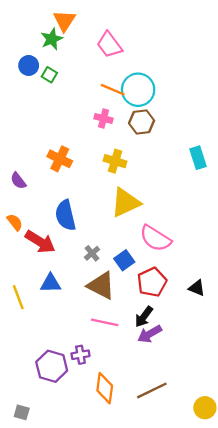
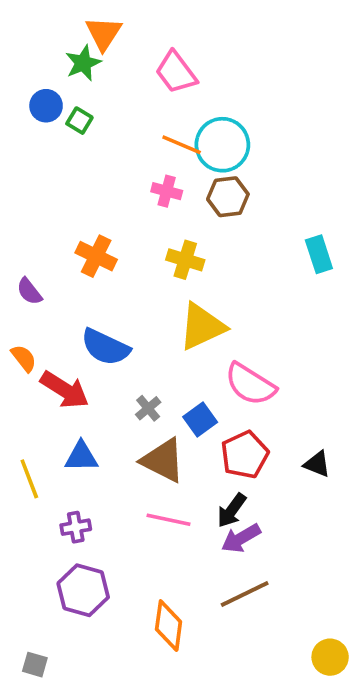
blue semicircle: (66, 215) -> (105, 347), turned -52
purple cross: (80, 355) -> (76, 527), moved
brown line: (152, 390) -> (245, 594), moved

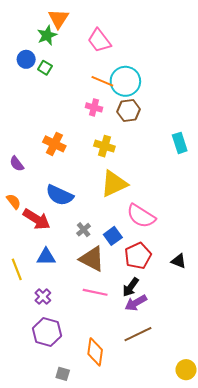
purple cross: (76, 527) -> (43, 297), turned -35
gray square: (35, 665) -> (63, 374), moved

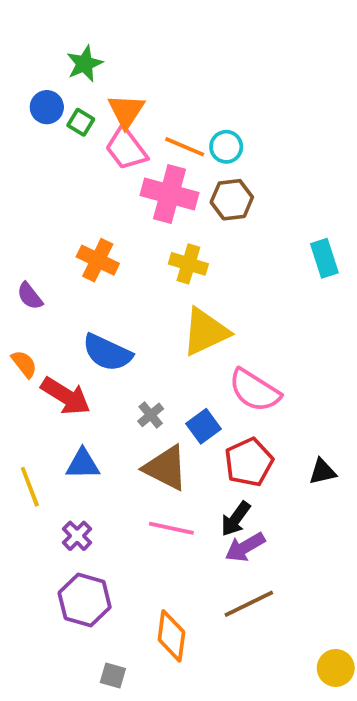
orange triangle: (59, 19) -> (126, 111), moved
pink trapezoid: (99, 41) -> (126, 149), moved
cyan circle: (125, 81) -> (226, 147), size x0.6
pink cross: (94, 107) -> (170, 194), size x1.8
black triangle: (179, 261) -> (322, 472), turned -35

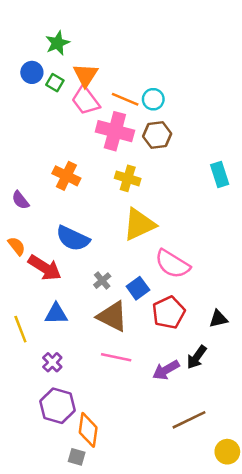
black arrow: (236, 519) -> (197, 357), moved
brown line: (249, 604) -> (189, 420), moved
orange diamond: (171, 636) -> (88, 430), moved

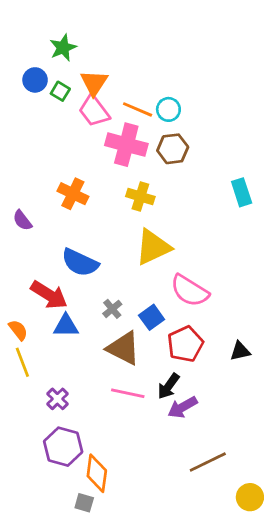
orange semicircle: (17, 246) -> (18, 330), moved
blue triangle: (56, 314) -> (66, 326), moved
black arrow: (197, 357) -> (168, 386), moved

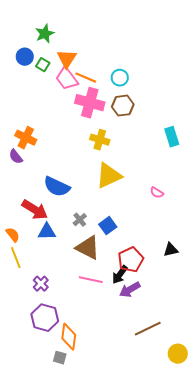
orange line: (138, 109) -> (86, 78), moved
orange cross: (73, 194) -> (26, 138), moved
pink semicircle: (190, 291) -> (157, 193), moved, size x0.5
red pentagon: (185, 344) -> (131, 260), moved

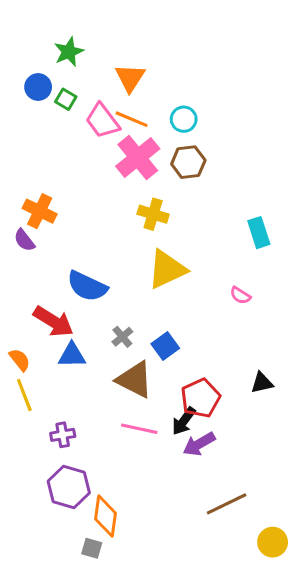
orange triangle: (67, 59) -> (130, 78), moved
pink cross: (90, 103) -> (138, 157), turned 36
cyan rectangle: (172, 137) -> (259, 233), moved
purple cross: (41, 284) -> (63, 435), turned 35

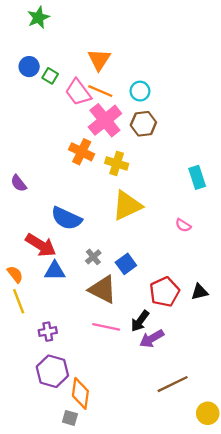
green star: (69, 52) -> (38, 18), moved
orange cross: (40, 211) -> (82, 152), moved
red pentagon: (201, 398) -> (164, 292), moved

